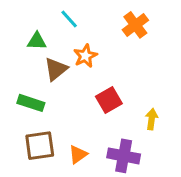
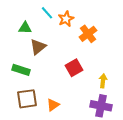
orange cross: (135, 25) -> (88, 34), moved
orange star: (85, 56) -> (66, 19), moved
purple cross: (124, 156) -> (101, 106), moved

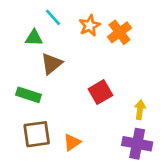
cyan line: (47, 13) -> (53, 17), moved
orange cross: (88, 34) -> (119, 32), moved

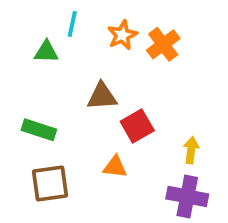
cyan line: (53, 17) -> (72, 24), turned 54
brown triangle: (52, 64) -> (102, 96), moved, turned 35
orange triangle: (72, 142) -> (115, 167), moved, turned 42

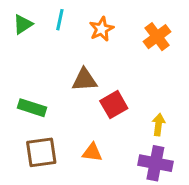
orange cross: (163, 44) -> (157, 37), moved
green triangle: (46, 52) -> (23, 24), moved, turned -35
orange triangle: (115, 167) -> (92, 152), moved

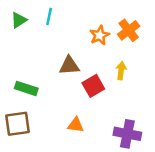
orange star: (101, 29) -> (100, 35), moved
yellow arrow: (159, 125) -> (121, 71), moved
brown square: (41, 152) -> (18, 124), moved

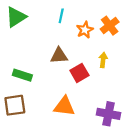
cyan line: (49, 16) -> (61, 16), moved
green triangle: (19, 20) -> (16, 17), size x1.5
orange triangle: (76, 125) -> (64, 106), size x1.5

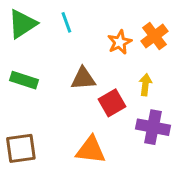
cyan line: (61, 16) -> (66, 22), moved, turned -32
green rectangle: (22, 75) -> (24, 80), moved
purple cross: (109, 114) -> (153, 127), moved

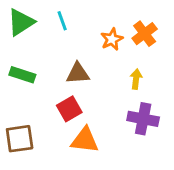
red square: (112, 103) -> (69, 109), moved

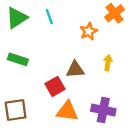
orange cross: (145, 34) -> (115, 13), moved
brown triangle: (78, 73) -> (75, 70), moved
purple cross: (143, 119) -> (103, 110), moved

